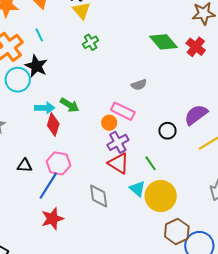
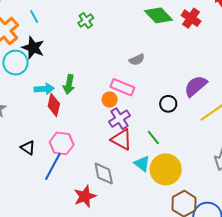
green arrow: (70, 105) -> (69, 84), turned 72
black triangle: (25, 166) -> (28, 148), turned 35
red star: (52, 219) -> (85, 196), moved

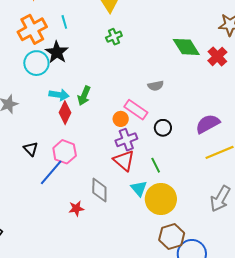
black circle: (168, 104) -> (163, 128), moved
red star: (85, 196) -> (76, 208), size x0.7

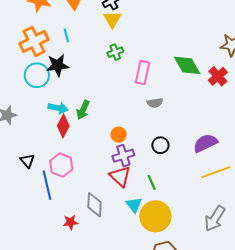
black star: (57, 52) -> (58, 65), turned 30
pink rectangle: (136, 110) -> (142, 73), moved, turned 65
blue line: (51, 172) -> (47, 185), turned -56

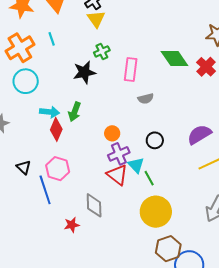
black star: (58, 65) -> (84, 72), moved
cyan triangle: (134, 205) -> (136, 165), moved

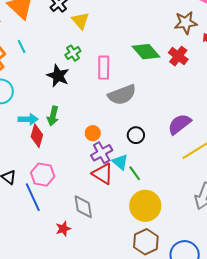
yellow triangle: (96, 19) -> (80, 21), moved
black star: (84, 72) -> (58, 76), turned -30
gray semicircle: (146, 99) -> (122, 95), size x1.8
brown hexagon: (168, 249) -> (146, 242), moved

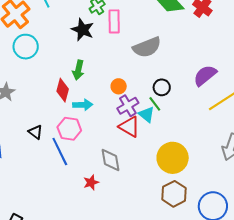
pink rectangle: (104, 68) -> (114, 21), moved
cyan arrow: (28, 119) -> (83, 105), moved
green line: (135, 173) -> (155, 104), moved

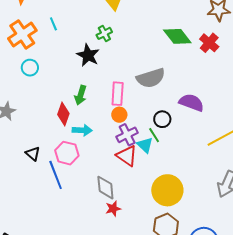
pink rectangle: (114, 21) -> (118, 94), moved
cyan circle: (26, 47) -> (30, 68), size x0.7
purple semicircle: (205, 75) -> (191, 103), moved, turned 55
red star: (91, 182) -> (113, 209), moved

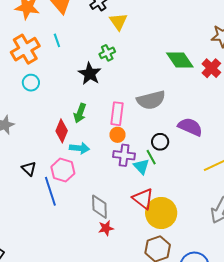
purple cross: (127, 135) -> (124, 155), turned 30
red triangle: (127, 156) -> (143, 199), moved

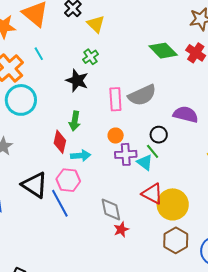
cyan circle: (31, 83) -> (21, 100), size x1.8
pink rectangle: (117, 114) -> (115, 99), moved
black triangle: (29, 169) -> (35, 185), size x1.8

